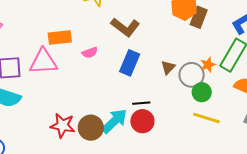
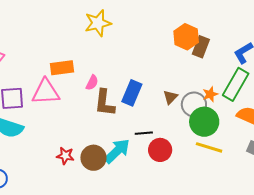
brown L-shape: (125, 27) -> (105, 103), moved, turned 60
pink semicircle: (90, 53) -> (92, 83), turned -42
green circle: (202, 92) -> (204, 122), size x1.5
red circle: (142, 121) -> (160, 150), moved
red star: (63, 126) -> (65, 156), size x0.7

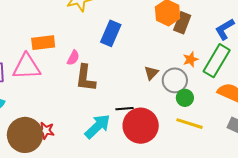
blue rectangle: (132, 93) -> (111, 33), moved
orange star: (210, 94) -> (191, 59), moved
green circle: (204, 122) -> (185, 98), size x0.6
red circle: (160, 150) -> (141, 126), size x1.5
brown circle: (93, 158) -> (25, 135), moved, size x1.4

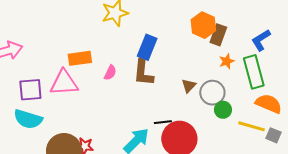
orange star: (191, 59) -> (227, 61), moved
green rectangle: (217, 61) -> (254, 72), turned -44
brown L-shape: (85, 78) -> (143, 73), moved
yellow line: (190, 124) -> (252, 126), moved

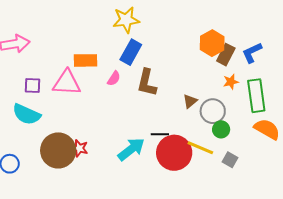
blue L-shape: (261, 40) -> (252, 53), moved
blue rectangle: (147, 47) -> (131, 52), moved
purple square: (30, 90) -> (33, 85), size x0.7
yellow line: (252, 126) -> (200, 148), moved
gray square: (273, 135) -> (230, 160), moved

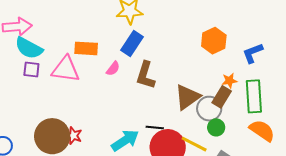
brown rectangle: (226, 55) -> (222, 97), moved
brown triangle: (190, 101) -> (187, 97), size x1.8
cyan semicircle: (26, 114) -> (29, 48), moved

